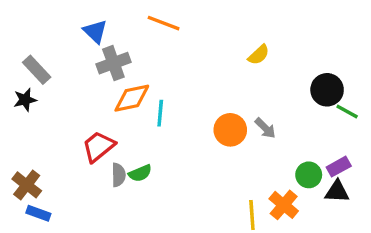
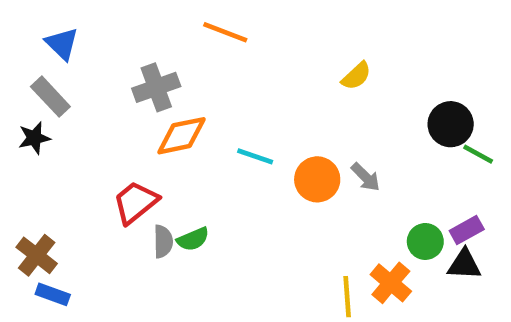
blue triangle: (95, 31) -> (62, 44), moved
cyan line: (160, 113) -> (255, 156), moved, turned -76

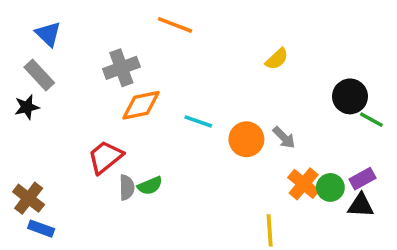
orange cross: (391, 283) -> (304, 184), moved

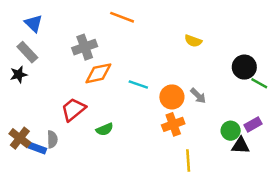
yellow semicircle: (277, 59) -> (193, 41), turned 63
orange cross: (304, 184) -> (173, 124), moved, turned 30
gray semicircle: (127, 187) -> (52, 139), moved
black triangle: (361, 205) -> (241, 146), moved
blue rectangle: (41, 229) -> (37, 148), moved

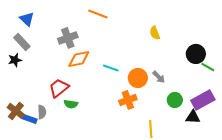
yellow semicircle: (193, 41) -> (155, 33), turned 48
orange cross: (173, 124) -> (128, 100), moved
purple rectangle: (253, 124) -> (203, 100), size x1.6
green semicircle: (105, 129) -> (71, 104), moved, turned 32
green circle: (231, 131) -> (175, 100), moved

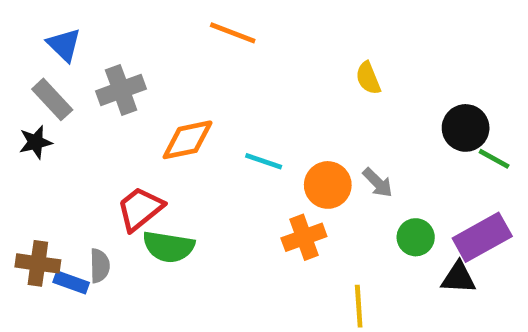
gray cross: (68, 38) -> (121, 90), moved
green semicircle: (71, 104) -> (169, 247), size x1.5
brown cross: (16, 111) -> (38, 263), turned -30

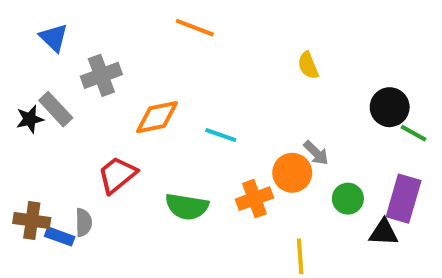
gray rectangle: (52, 99) -> (56, 109), moved
orange circle: (328, 185) -> (292, 173), moved
purple rectangle: (482, 237) -> (404, 199), turned -45
green semicircle: (169, 247) -> (187, 207), moved

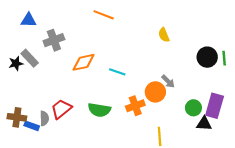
blue triangle: (54, 38) -> (29, 20), turned -42
green line: (413, 133) -> (224, 58), moved, turned 56
red trapezoid: (117, 175) -> (61, 109), moved
green circle: (348, 199) -> (193, 108), moved

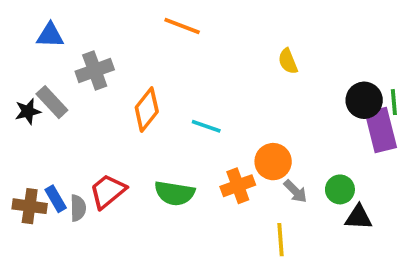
orange diamond: (83, 62) -> (147, 110), turned -40
gray arrow: (168, 81) -> (295, 191), moved
purple rectangle: (215, 106) -> (381, 130), moved, turned -30
blue rectangle: (32, 126) -> (56, 199), moved, turned 40

